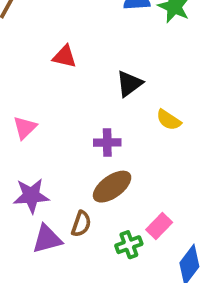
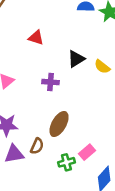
yellow semicircle: (169, 120) -> (102, 67), moved
purple cross: (107, 142) -> (50, 82), moved
brown ellipse: (112, 187) -> (59, 124), turned -30

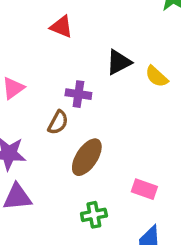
brown semicircle: (37, 146) -> (58, 122), moved
pink rectangle: (87, 152) -> (144, 189), moved, turned 56

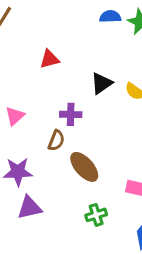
red triangle: (62, 27) -> (49, 59), turned -30
brown ellipse: (87, 157) -> (84, 167), turned -68

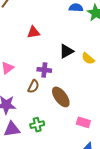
brown ellipse: (84, 167) -> (61, 97), moved
green cross: (96, 215) -> (37, 125), moved

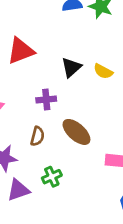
red triangle: (33, 32) -> (21, 51), size x1.5
brown semicircle: (33, 86) -> (37, 136), moved

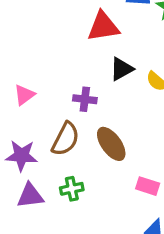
red triangle: (21, 51) -> (103, 27), moved
brown semicircle: (37, 136) -> (66, 139), size x1.5

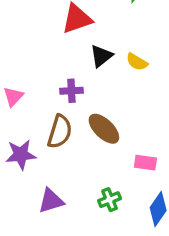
green cross: (72, 189) -> (110, 200), moved
purple triangle: (30, 196) -> (51, 201), moved

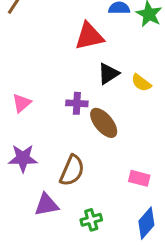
brown ellipse: (104, 129) -> (104, 123), moved
brown semicircle: (60, 132) -> (72, 170), moved
green cross: (110, 200) -> (91, 220), moved

